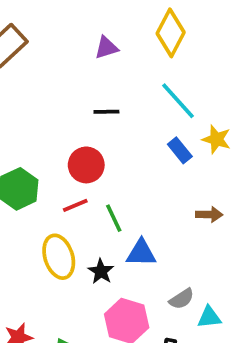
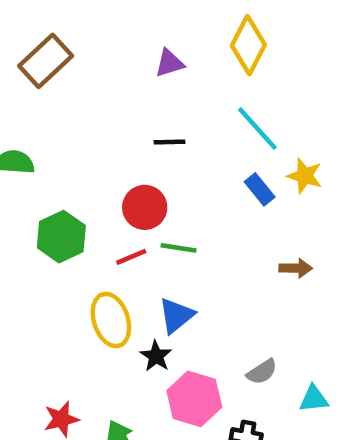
green line: (114, 218) -> (179, 248), moved, turned -56
blue triangle: (141, 253) -> (176, 315), moved, turned -40
black star: (101, 271) -> (156, 356), moved
cyan triangle: (209, 317) -> (314, 399), moved

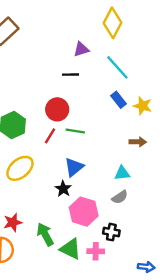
purple triangle: (170, 63) -> (81, 49), moved
yellow star: (305, 176) -> (143, 106), moved
red line: (131, 257) -> (50, 136), turned -35
yellow ellipse: (111, 320) -> (20, 168), moved, turned 68
cyan triangle: (314, 399) -> (122, 173), moved

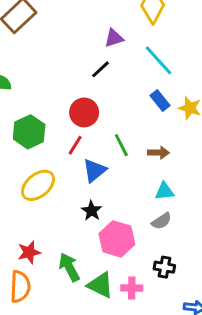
black line: (70, 75) -> (100, 69), turned -42
green line: (75, 131) -> (121, 145), moved, turned 54
brown arrow: (138, 142) -> (159, 153), moved
blue triangle: (74, 167) -> (95, 170), moved
black cross: (111, 232) -> (164, 267), moved

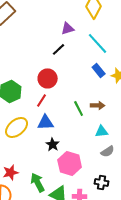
green line: (121, 145) -> (79, 108), moved
blue triangle: (95, 170) -> (46, 122), moved, turned 36
gray semicircle: (161, 221) -> (108, 151), moved

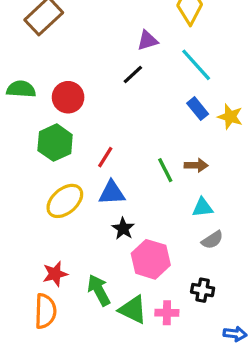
red circle: (48, 78) -> (68, 97), moved

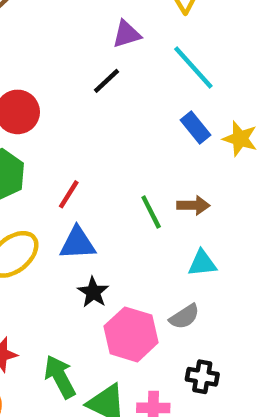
gray semicircle: (212, 240) -> (184, 317), moved

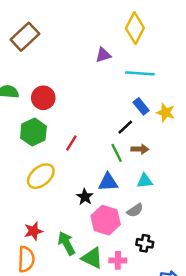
cyan line: (193, 67) -> (140, 73), turned -44
black line: (107, 81) -> (125, 127), moved
blue triangle: (78, 243) -> (108, 182), moved

